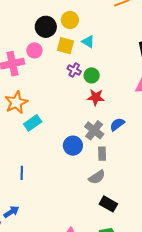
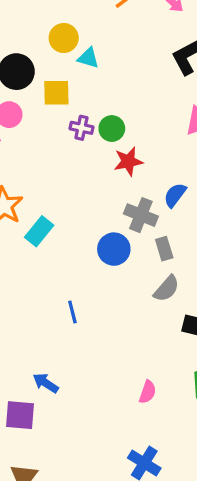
yellow circle: (70, 20) -> (64, 38), moved
cyan triangle: (88, 42) -> (88, 58), moved
blue line: (22, 173) -> (72, 312), moved
blue arrow: (11, 212) -> (46, 383), turned -98

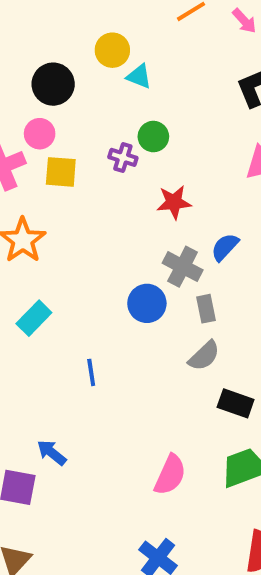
yellow square: (56, 93) -> (61, 172), moved
green circle: (112, 129) -> (153, 137), moved
cyan rectangle: (39, 231) -> (34, 318), moved
pink semicircle: (148, 392) -> (170, 475), size x1.5

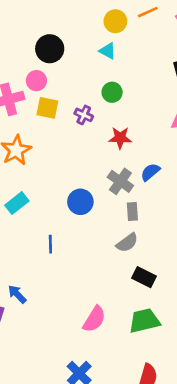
yellow circle: (112, 50) -> (115, 21), moved
purple cross: (123, 157) -> (84, 115), moved
blue circle: (147, 303) -> (80, 202), moved

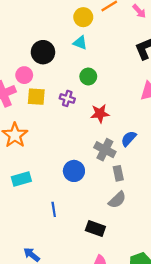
black circle: (50, 49) -> (43, 52), moved
cyan rectangle: (17, 203) -> (21, 179), turned 30
black rectangle: (144, 277) -> (95, 228), moved

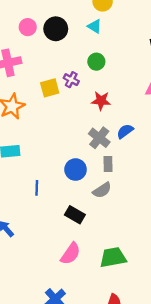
pink circle: (24, 75) -> (28, 27), moved
yellow square: (36, 97) -> (50, 88), moved, turned -30
blue circle: (74, 171) -> (76, 170), moved

